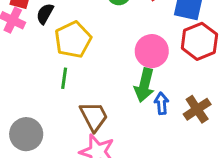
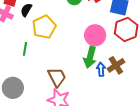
green line: (64, 78) -> (25, 49), moved
brown cross: (197, 109) -> (116, 65), moved

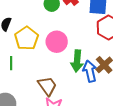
pink circle: (95, 35) -> (57, 42), moved
blue arrow: (101, 69) -> (90, 71), size x1.5

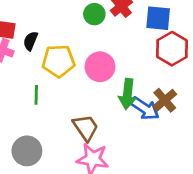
yellow pentagon: (27, 38) -> (58, 61), turned 30
blue arrow: (90, 71) -> (145, 108), turned 135

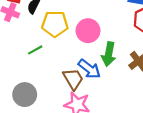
green line: (36, 95) -> (35, 50), turned 56
blue arrow: (145, 108) -> (89, 69), moved

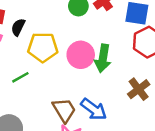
green arrow: (109, 54) -> (103, 58), moved
blue arrow: (89, 69) -> (94, 109), moved

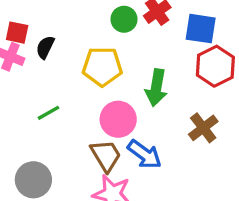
yellow pentagon: (43, 47) -> (102, 66), moved
pink circle: (81, 55) -> (118, 119), moved

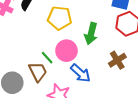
green line: (49, 113) -> (47, 58), moved, turned 72
brown trapezoid: (106, 156) -> (38, 72), moved

